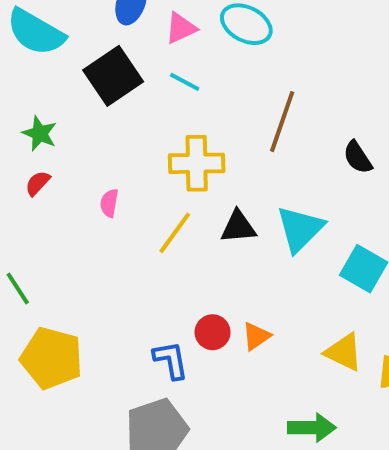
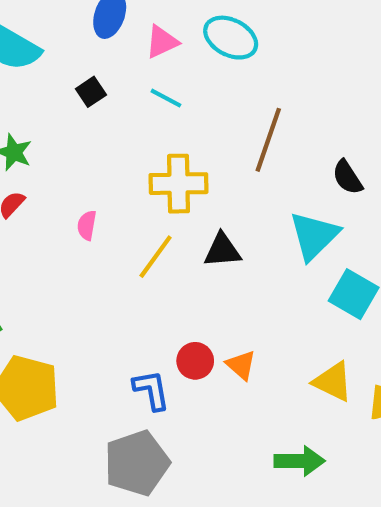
black square: (113, 76) -> (91, 92), size x0.5
cyan triangle: (300, 229) -> (314, 236), moved
orange triangle: (256, 336) -> (241, 365), turned -44

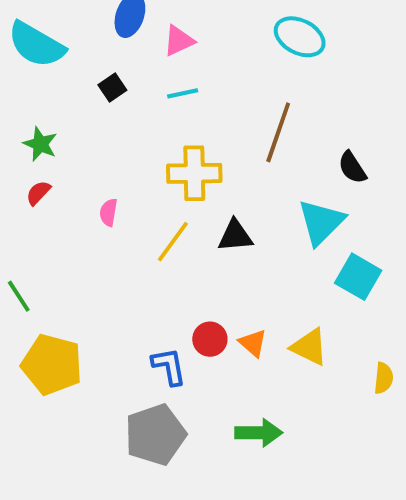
cyan ellipse: (231, 38) -> (300, 37), moved
cyan line: (166, 98) -> (183, 93), turned -40
yellow triangle: (333, 382) -> (309, 347), moved
green arrow: (299, 461) -> (259, 433), moved

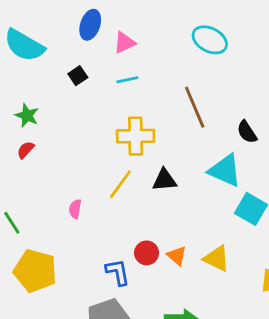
brown line: (278, 132) -> (195, 107), turned -42
pink semicircle: (109, 212) -> (75, 209), moved
cyan triangle: (321, 222) -> (225, 170), turned -51

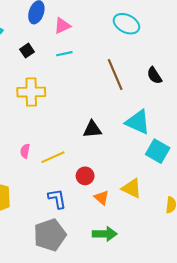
black semicircle: (247, 132) -> (154, 75), moved
yellow cross: (136, 136) -> (31, 92), moved
yellow line: (120, 184) -> (53, 157), moved, turned 30
red circle: (147, 253) -> (85, 176), moved
orange triangle: (177, 256) -> (102, 198), moved

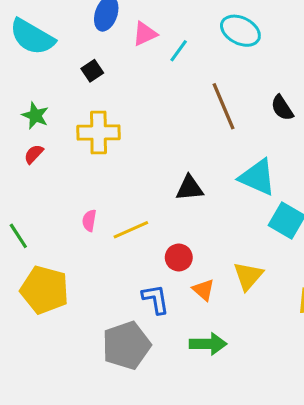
cyan line: (64, 54) -> (179, 51), moved, turned -42
yellow triangle: (132, 188) -> (248, 276), turned 45
blue L-shape: (57, 199) -> (156, 299), moved

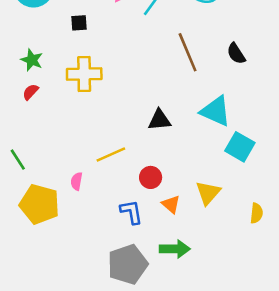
black square: (92, 71) -> (79, 23), turned 30
pink semicircle: (89, 220) -> (76, 181), moved
gray pentagon: (126, 345) -> (128, 264), moved

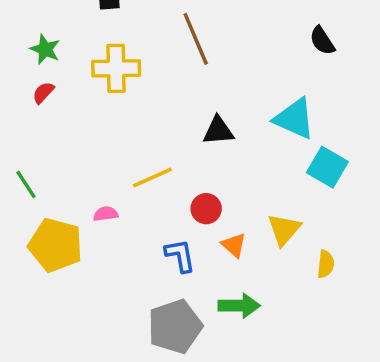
brown line: (188, 52) -> (196, 39), moved
pink semicircle: (76, 181) -> (106, 214), turned 72
yellow semicircle: (257, 213) -> (326, 264), moved

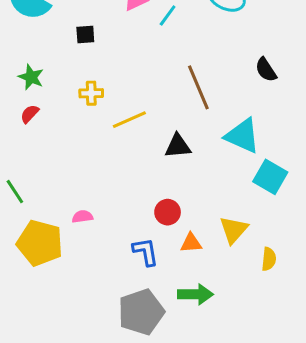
brown line: (196, 39) -> (198, 87), moved
yellow cross: (116, 68) -> (91, 93), size x0.6
yellow line: (152, 177) -> (129, 120), moved
orange triangle: (234, 245) -> (191, 243), turned -45

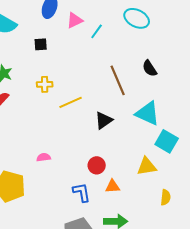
black semicircle: (266, 70) -> (150, 68), moved
black triangle: (178, 146) -> (104, 120), turned -30
pink semicircle: (82, 217) -> (44, 157), moved
yellow triangle: (234, 230) -> (147, 166), moved, turned 40

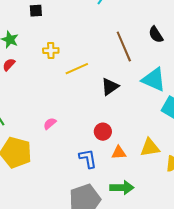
black square: (41, 44) -> (36, 11), moved
pink semicircle: (44, 157) -> (50, 124), turned -32
yellow triangle: (147, 166) -> (150, 148), moved

